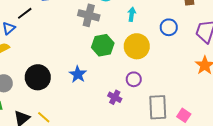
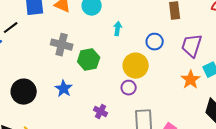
gray cross: (89, 15) -> (62, 45), moved
yellow circle: (137, 46) -> (136, 66), moved
purple circle: (134, 79) -> (129, 88), moved

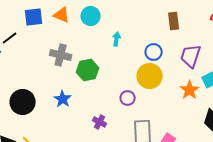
yellow circle: (136, 66) -> (150, 76), moved

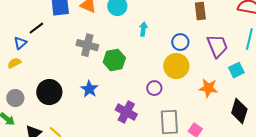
purple trapezoid: (191, 56) -> (217, 46), turned 140
orange star: (190, 90) -> (208, 88), moved, turned -30
purple cross: (100, 122) -> (126, 112), size x1.5

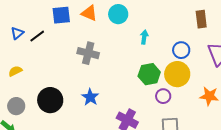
blue triangle: (20, 43) -> (17, 33), moved
green hexagon: (114, 60) -> (149, 74), moved
purple circle: (154, 88) -> (163, 96), moved

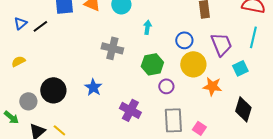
gray cross: (88, 53) -> (112, 48), moved
yellow circle: (177, 74) -> (193, 64), moved
gray circle: (16, 106) -> (28, 101), moved

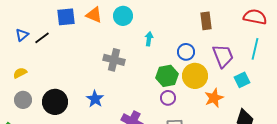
green hexagon: (152, 64) -> (167, 76), moved
orange star: (212, 86) -> (214, 98), turned -30
gray circle: (28, 101) -> (23, 100), moved

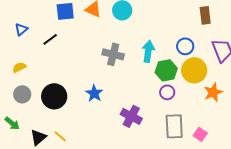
black line: (42, 38) -> (50, 39), moved
cyan arrow: (149, 39) -> (148, 51), moved, size x1.5

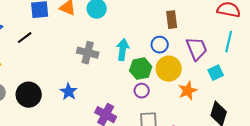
brown rectangle: (205, 15) -> (172, 20), moved

